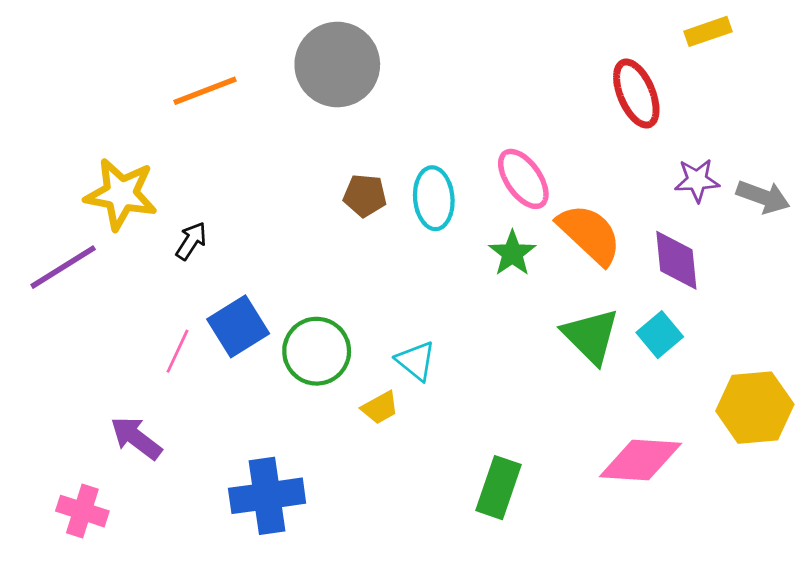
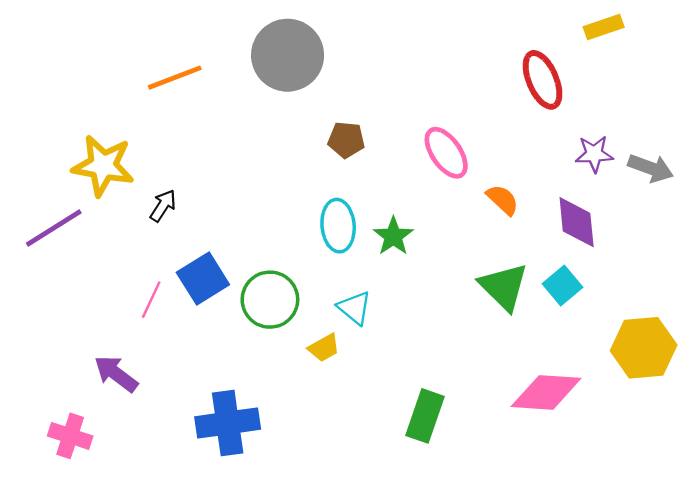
brown pentagon: (365, 195) -> (346, 140), moved
cyan ellipse: (434, 198) -> (338, 226), moved
orange semicircle: (589, 234) -> (503, 200), size x0.6
green star: (512, 253) -> (393, 236), moved

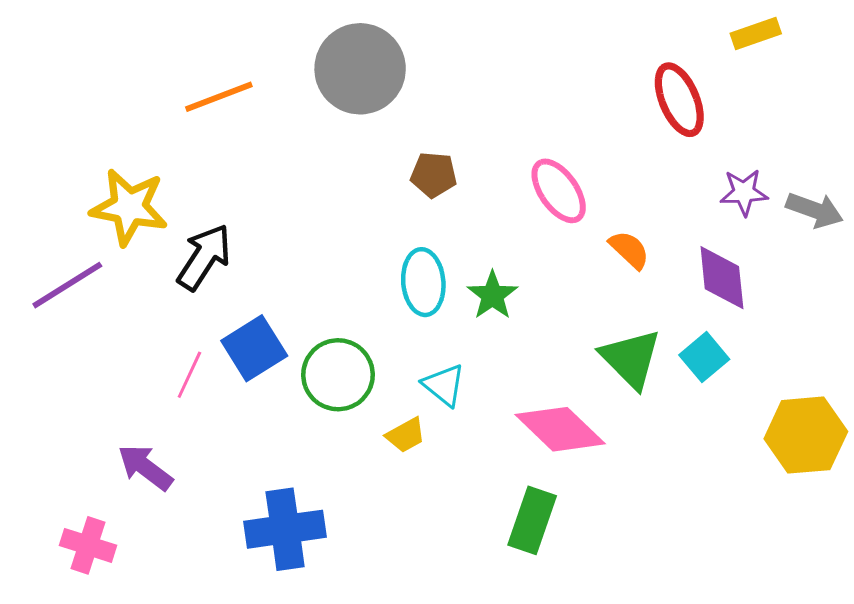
black arrow: (163, 206) -> (204, 257), size x1.6
pink diamond: (546, 392) -> (560, 429), moved, turned 40

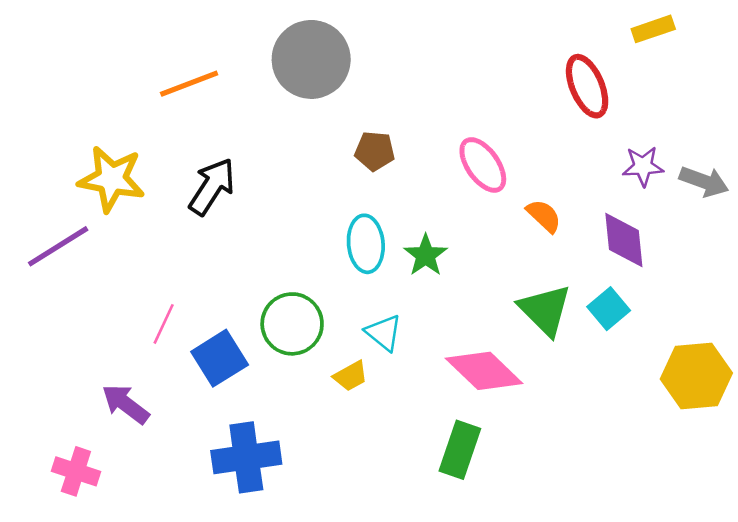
black arrow: (204, 257) -> (212, 187), moved
blue square: (254, 348) -> (220, 358), moved

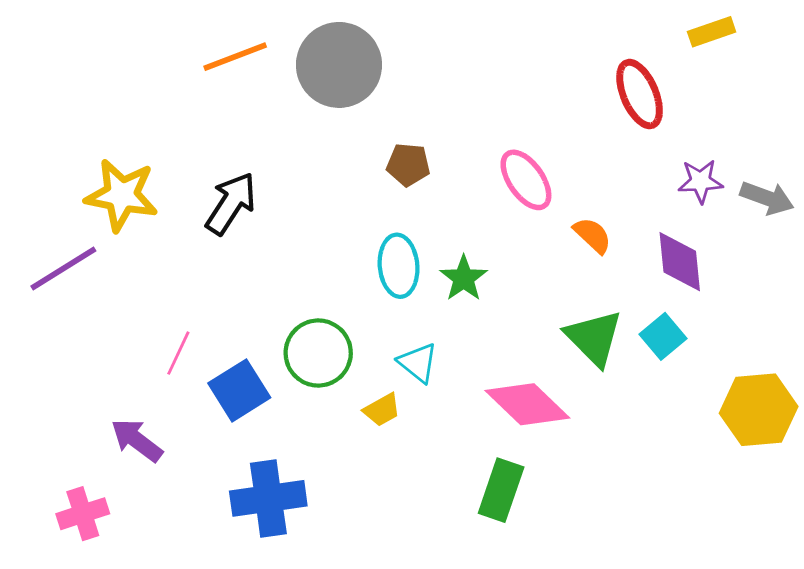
orange line: (189, 84) -> (235, 57), moved
pink cross: (76, 471) -> (83, 514), turned -36

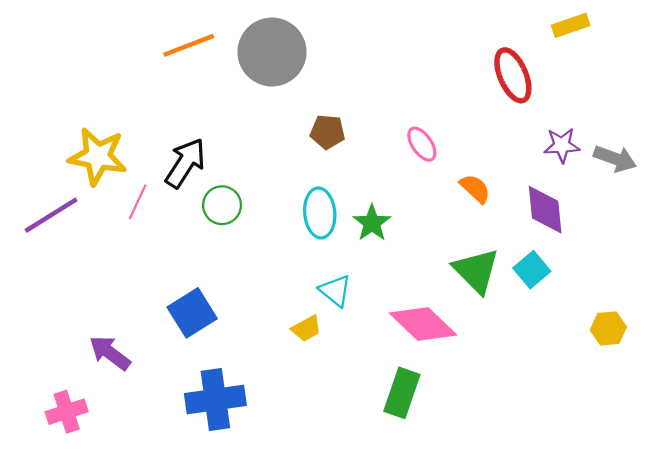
pink ellipse: (526, 180) -> (422, 144), size x0.7
pink line: (178, 353) -> (138, 202), moved
green circle: (318, 353) -> (222, 205), moved, size x0.7
yellow hexagon: (759, 410) -> (608, 328), size x0.6

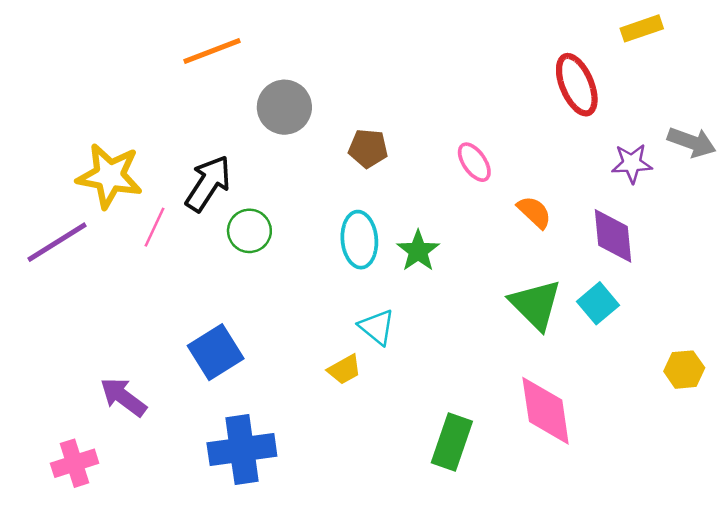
gray circle: (272, 52) -> (284, 107), moved, size x0.7
gray arrow: (615, 159) -> (692, 142), moved
pink diamond: (423, 324) -> (546, 411), moved, turned 38

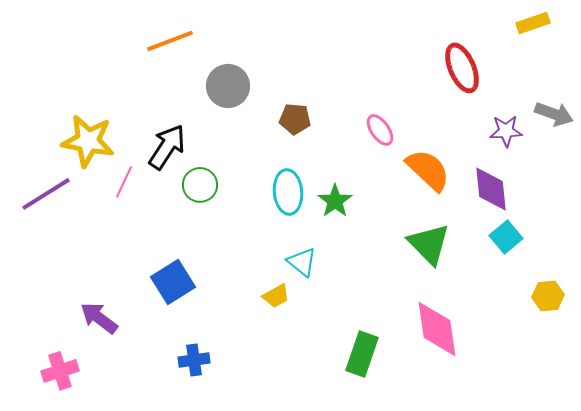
yellow rectangle: (642, 28) -> (533, 23), moved
orange semicircle: (534, 212) -> (428, 170), size x1.6
cyan square: (598, 303) -> (506, 237), moved
blue cross: (242, 449) -> (194, 360), size x0.6

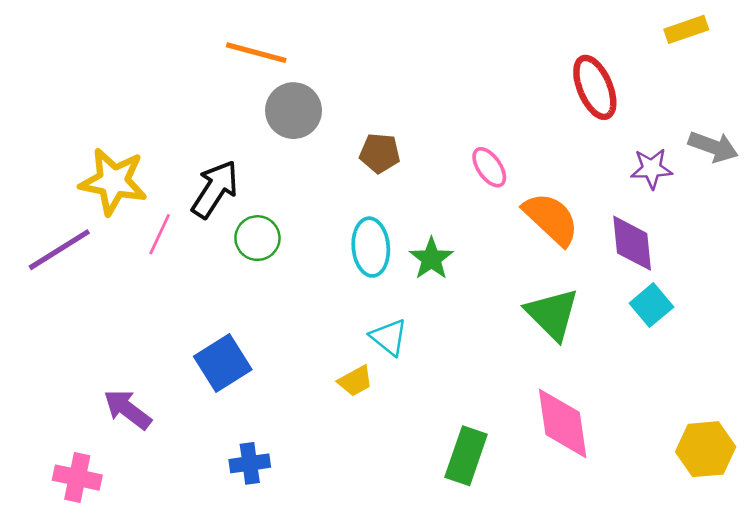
orange line: (170, 41) -> (256, 53), moved, turned 36
yellow hexagon: (548, 296) -> (706, 449), moved, size x1.4
pink cross: (60, 371) -> (77, 478), turned 30

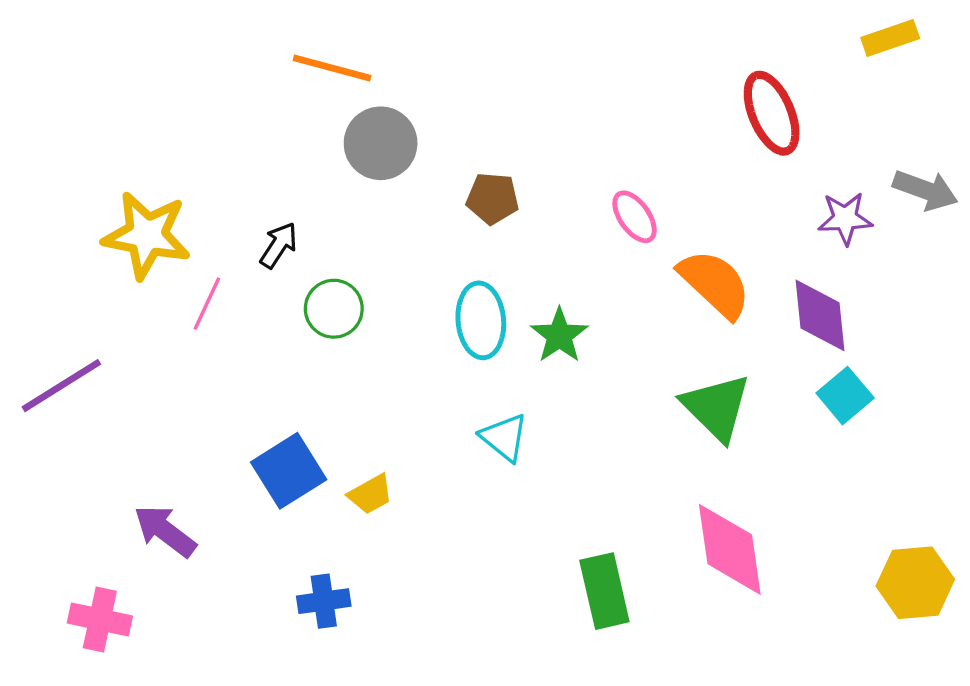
black arrow: (215, 189) -> (279, 245), size x0.6
purple line: (59, 250) -> (61, 386), moved
yellow trapezoid: (355, 381) -> (371, 494), moved
green rectangle: (466, 456) -> (604, 591), turned -32

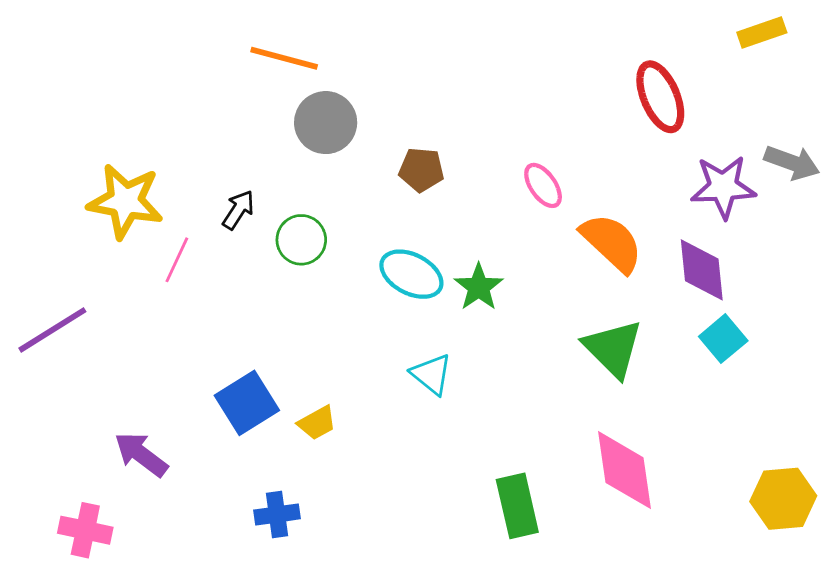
purple star: (845, 218) -> (723, 187), size x1.4
green circle: (334, 309) -> (301, 240), moved
cyan ellipse: (481, 320) -> (411, 274), turned -58

